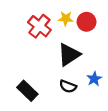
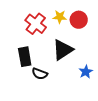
black semicircle: (68, 86) -> (40, 74), moved
black rectangle: (27, 91) -> (25, 57), moved, turned 36

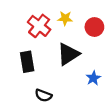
red circle: (79, 20) -> (94, 27), moved
black semicircle: (40, 74) -> (43, 95), moved

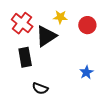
red cross: (39, 26) -> (22, 23), moved
black triangle: (68, 54) -> (46, 36), moved

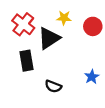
black semicircle: (40, 88) -> (53, 86), moved

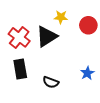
red cross: (23, 24) -> (19, 37), moved
black rectangle: (26, 61) -> (20, 69), moved

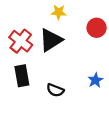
yellow star: (61, 17) -> (59, 12), moved

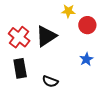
yellow star: (59, 12) -> (68, 11), moved
blue star: (95, 80) -> (86, 59), moved

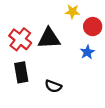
black triangle: (46, 36) -> (49, 38), turned 30
blue star: (86, 59) -> (87, 52), moved

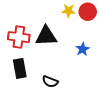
red circle: (93, 27) -> (88, 12), moved
red cross: (20, 39) -> (19, 37), turned -30

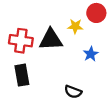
yellow star: (68, 11) -> (75, 26), moved
black semicircle: (50, 82) -> (73, 92), moved

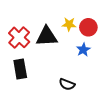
red circle: (96, 13) -> (88, 27), moved
red cross: (21, 41) -> (19, 37), turned 35

